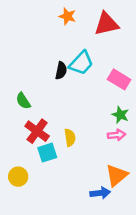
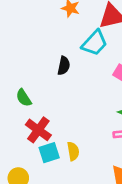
cyan trapezoid: (81, 63) -> (95, 43), moved
yellow semicircle: (70, 137) -> (73, 151), moved

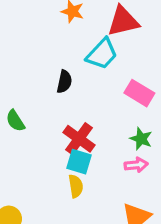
red cross: (38, 130) -> (79, 139), moved
cyan square: (49, 153) -> (79, 162), moved, turned 35

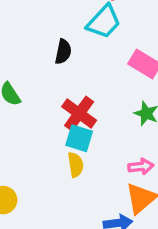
pink arrow: (136, 165) -> (141, 166), moved

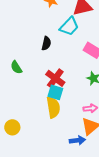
yellow semicircle: (76, 165) -> (53, 107), size x1.5

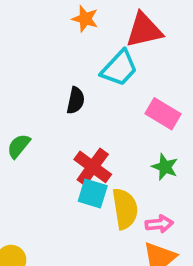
green semicircle: (16, 67) -> (19, 146), turned 72
yellow semicircle: (53, 107) -> (125, 209), moved

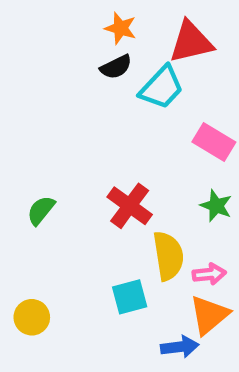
black semicircle: (76, 100) -> (116, 67), moved, turned 52
green semicircle: (19, 146) -> (41, 210), moved
cyan square: (93, 194) -> (130, 297), moved, turned -32

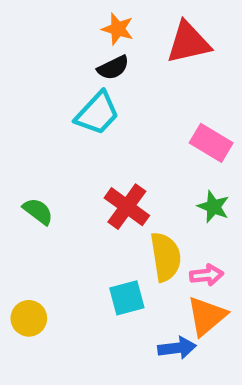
cyan trapezoid: (162, 87) -> (97, 113), moved
green semicircle: (41, 210) -> (38, 211), turned 88

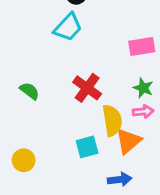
pink rectangle: (211, 143) -> (142, 47), turned -40
pink arrow: (207, 275) -> (143, 112), moved
orange triangle: (207, 316) -> (128, 141), moved

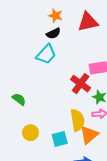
red cross: (87, 88) -> (81, 84), moved
yellow circle: (24, 160) -> (30, 133), moved

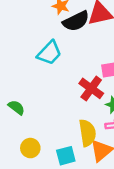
black semicircle: (53, 33) -> (76, 21), moved, size x1.5

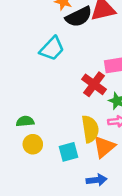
green semicircle: (16, 107) -> (25, 121), moved, turned -42

